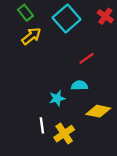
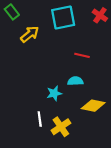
green rectangle: (25, 13) -> (12, 12), moved
cyan square: (67, 19) -> (63, 17), turned 30
red line: (86, 58) -> (82, 55), turned 48

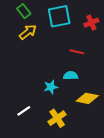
green rectangle: (12, 12) -> (24, 11), moved
red cross: (100, 15) -> (91, 23), moved, turned 32
white line: (40, 119) -> (24, 111), moved, turned 64

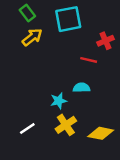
red cross: (91, 23) -> (106, 41), moved
yellow diamond: (87, 98) -> (101, 133), moved
yellow cross: (57, 118) -> (66, 125), moved

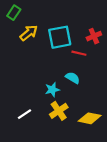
green rectangle: (27, 13) -> (14, 13), moved, turned 72
cyan square: (68, 19) -> (60, 37), moved
cyan semicircle: (81, 88) -> (73, 78), turned 32

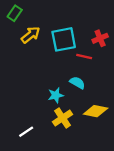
white line: (24, 114) -> (26, 132), moved
yellow diamond: (90, 118) -> (96, 111), moved

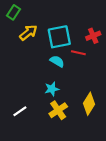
cyan semicircle: (77, 83) -> (57, 61), moved
yellow diamond: (96, 111) -> (89, 104), turned -70
white line: (26, 132) -> (20, 111), moved

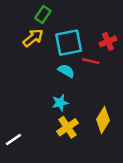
green rectangle: (13, 12) -> (43, 14), moved
white line: (20, 111) -> (13, 140), moved

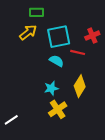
green rectangle: (43, 14) -> (37, 12), turned 56
yellow diamond: (103, 120) -> (80, 86), moved

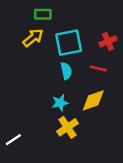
red line: (78, 52) -> (98, 68), moved
cyan semicircle: (57, 61) -> (66, 71), turned 48
yellow diamond: (80, 86) -> (93, 100), turned 40

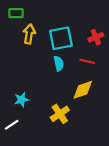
green rectangle: (43, 14) -> (16, 13), moved
yellow arrow: (33, 38) -> (29, 34), turned -42
cyan star: (60, 103) -> (21, 100), moved

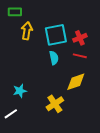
red cross: (96, 37) -> (80, 38), moved

